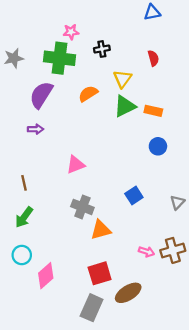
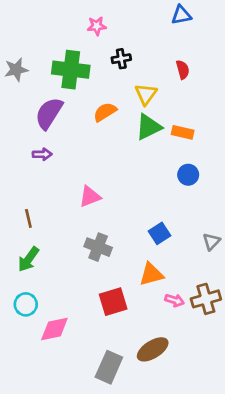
pink star: (71, 32) -> (97, 26), moved
orange triangle: (101, 230) -> (151, 274), moved
red square: (100, 273) -> (113, 302), moved
pink diamond: (46, 276) -> (54, 329), turned 30

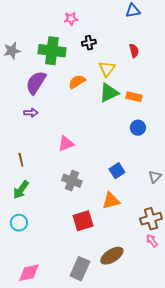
pink arrow: (175, 300) -> (152, 241), moved, turned -144
pink diamond: (54, 329) -> (29, 273), moved

